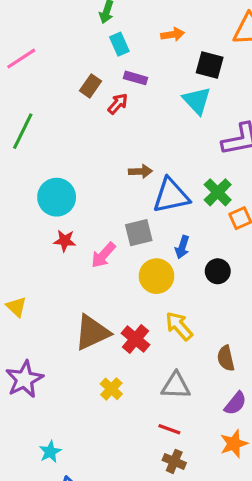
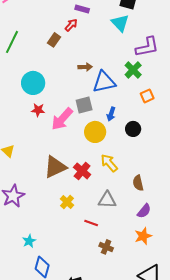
brown rectangle: (90, 86) -> (54, 40), moved
green cross: (218, 192) -> (133, 70), moved
pink arrow: (103, 255) -> (62, 119), size x1.4
red line: (169, 429) -> (91, 223), moved

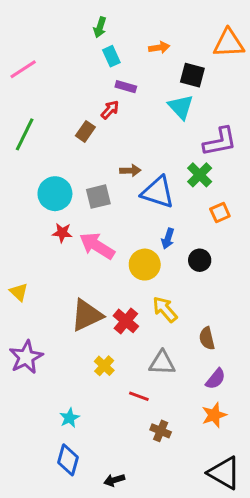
blue triangle: (104, 82) -> (158, 192), turned 30
gray square: (84, 105) -> (98, 197), moved
pink arrow: (62, 119) -> (97, 246), turned 80
cyan star: (29, 241) -> (69, 418), moved

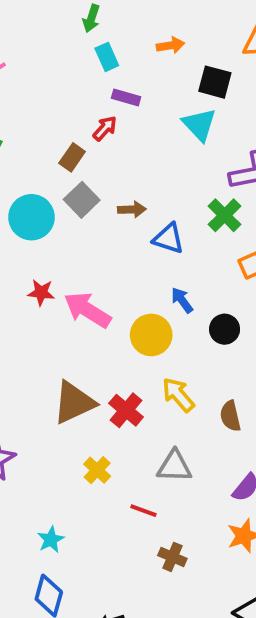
blue triangle: (158, 192) -> (169, 238), size x0.7
cyan circle: (55, 194) -> (31, 217), moved
gray square: (98, 197) -> (82, 200), moved, turned -30
blue arrow: (168, 239) -> (182, 300), turned 126
brown semicircle: (207, 338) -> (230, 416), moved

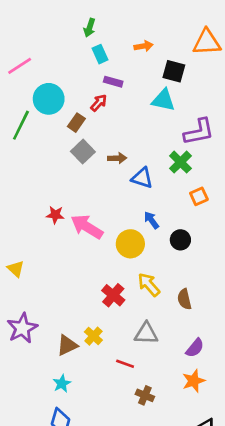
cyan triangle: (199, 125) -> (163, 100), turned -35
cyan circle: (31, 217) -> (49, 99), moved
brown triangle: (74, 403) -> (67, 345), moved, size x0.7

